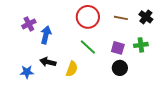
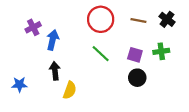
black arrow: (48, 62) -> (55, 71), turned 70
yellow semicircle: (72, 69) -> (70, 90), moved
blue star: (27, 72) -> (19, 85), moved

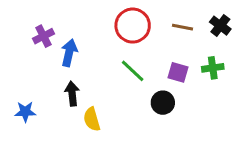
black circle: (137, 78) -> (163, 103), moved
yellow semicircle: (70, 90) -> (92, 119), turned 144

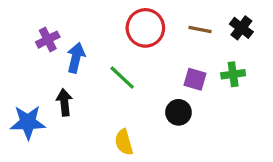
green line: (133, 71) -> (122, 78), moved
black arrow: (72, 94) -> (64, 102), moved
blue star: (25, 112) -> (28, 122), size x1.5
yellow semicircle: (92, 119) -> (124, 142), moved

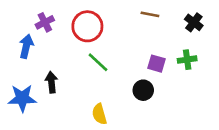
red circle: (145, 28) -> (87, 26), moved
brown line: (200, 30) -> (150, 14), moved
purple cross: (48, 40) -> (45, 22), moved
blue arrow: (76, 58) -> (26, 46), moved

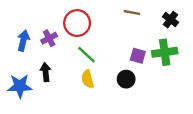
purple cross: (45, 22) -> (49, 38), moved
green cross: (187, 60) -> (165, 52), size x1.5
yellow semicircle: (99, 114) -> (88, 79), moved

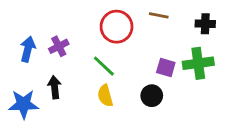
black cross: (171, 20) -> (205, 24), turned -35
red circle: (77, 23) -> (117, 27), moved

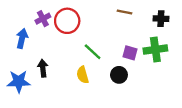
red circle: (117, 27) -> (67, 21), moved
purple cross: (59, 46) -> (43, 19), moved
green line: (104, 66) -> (93, 52), moved

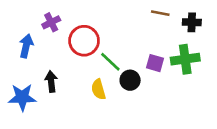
brown line: (124, 12) -> (160, 13), moved
red circle: (67, 21) -> (84, 41), moved
black circle: (119, 75) -> (130, 80), moved

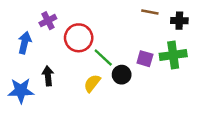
yellow semicircle: (98, 89) -> (92, 83), turned 54

